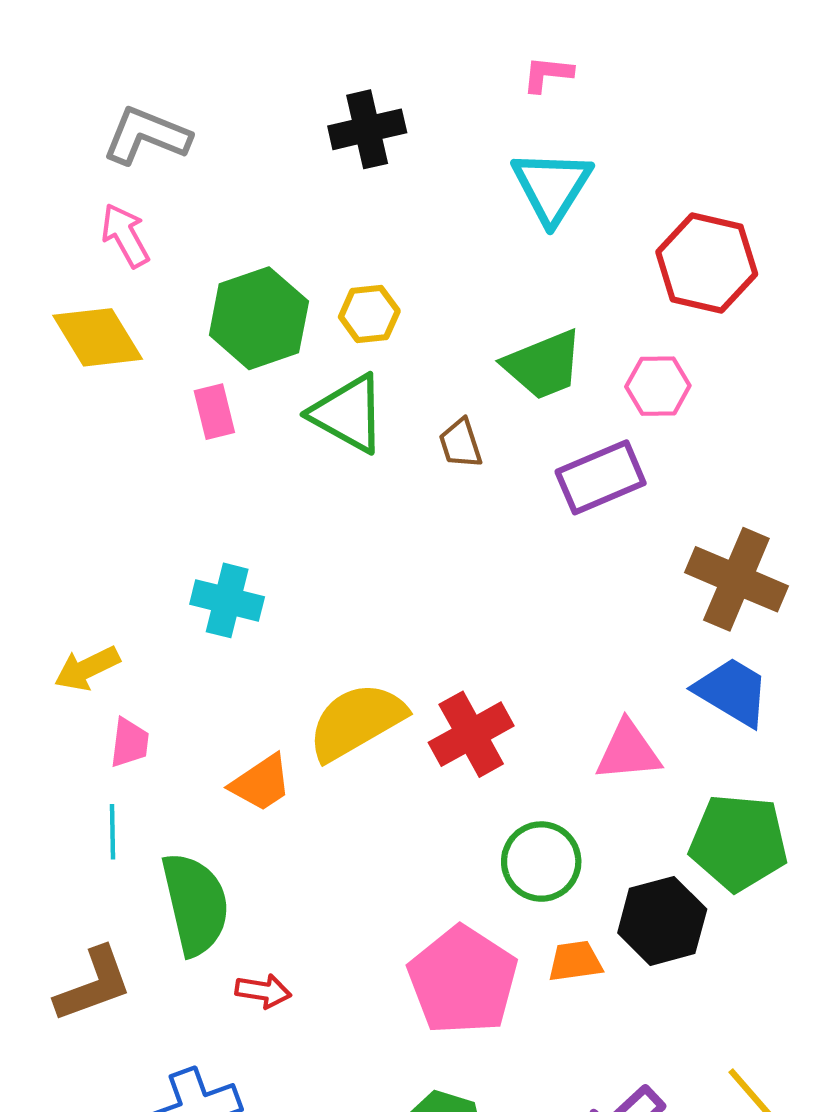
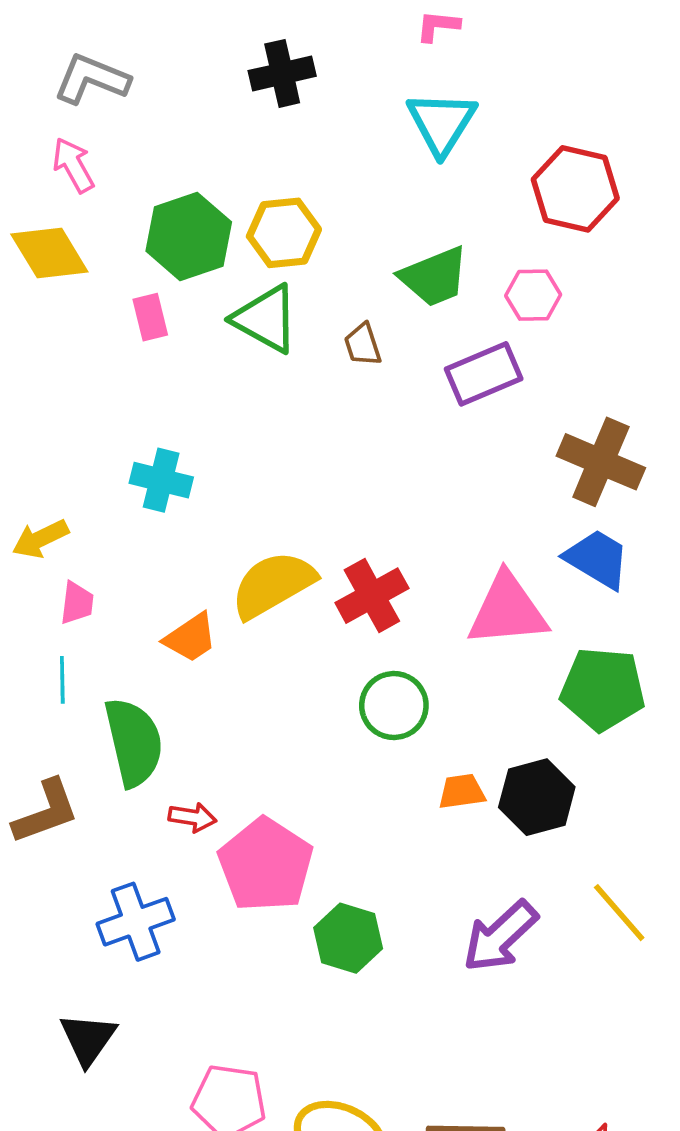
yellow hexagon: (369, 314) -> (284, 233), size x1.4
pink triangle: (628, 751) -> (507, 610), size x1.4
green circle: (541, 862) -> (394, 706), moved
black hexagon: (662, 921) -> (537, 797), moved
pink pentagon: (463, 980) -> (266, 865), moved

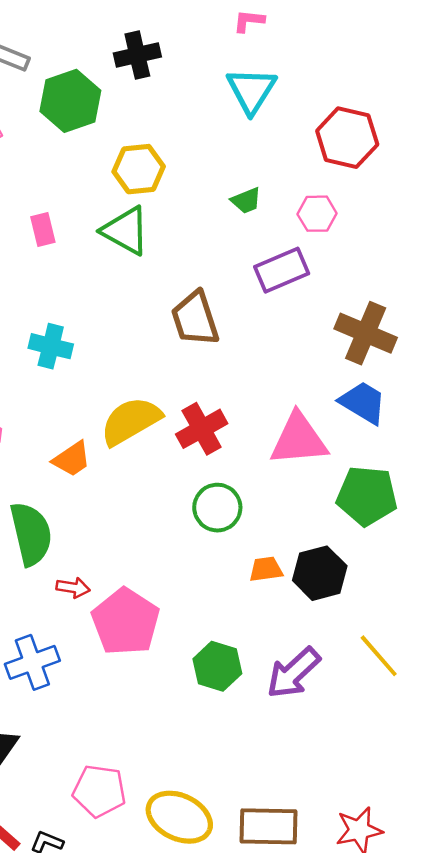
green hexagon: (189, 237) -> (70, 101), moved
green trapezoid: (434, 277) -> (246, 201), size x0.6
brown trapezoid: (363, 345) -> (195, 319), moved, size x1.8
green hexagon: (348, 938) -> (217, 666), moved

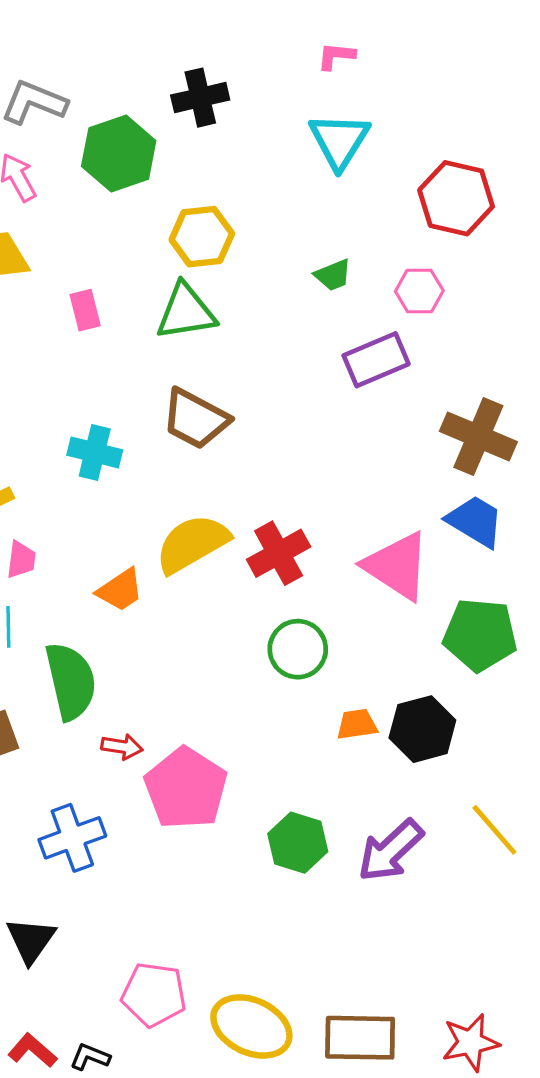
green triangle: (126, 231) -> (186, 312), turned -38
brown trapezoid: (195, 319) -> (195, 419), moved, turned -44
pink triangle: (299, 439) -> (397, 566), turned 38

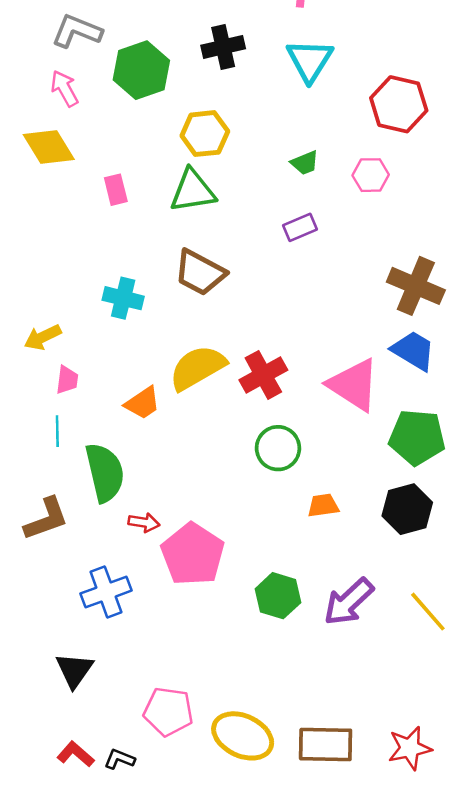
black cross: (200, 98) -> (223, 47), moved
purple rectangle: (376, 360) -> (300, 227), moved, size x0.7
black hexagon: (422, 729) -> (407, 509), moved
yellow line: (494, 830) -> (428, 612), moved

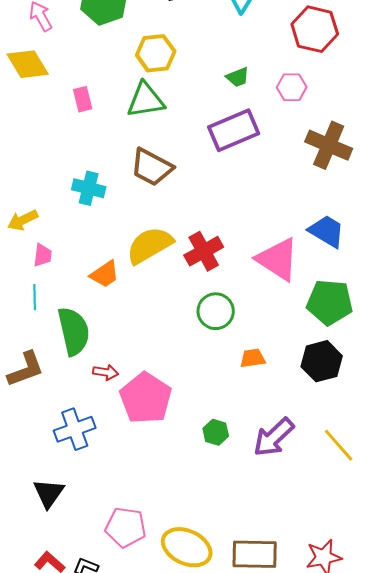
purple rectangle: (300, 227) -> (234, 130), size x1.8
brown cross: (416, 286) -> (329, 145), moved
green hexagon: (278, 596) -> (216, 432), size x0.7

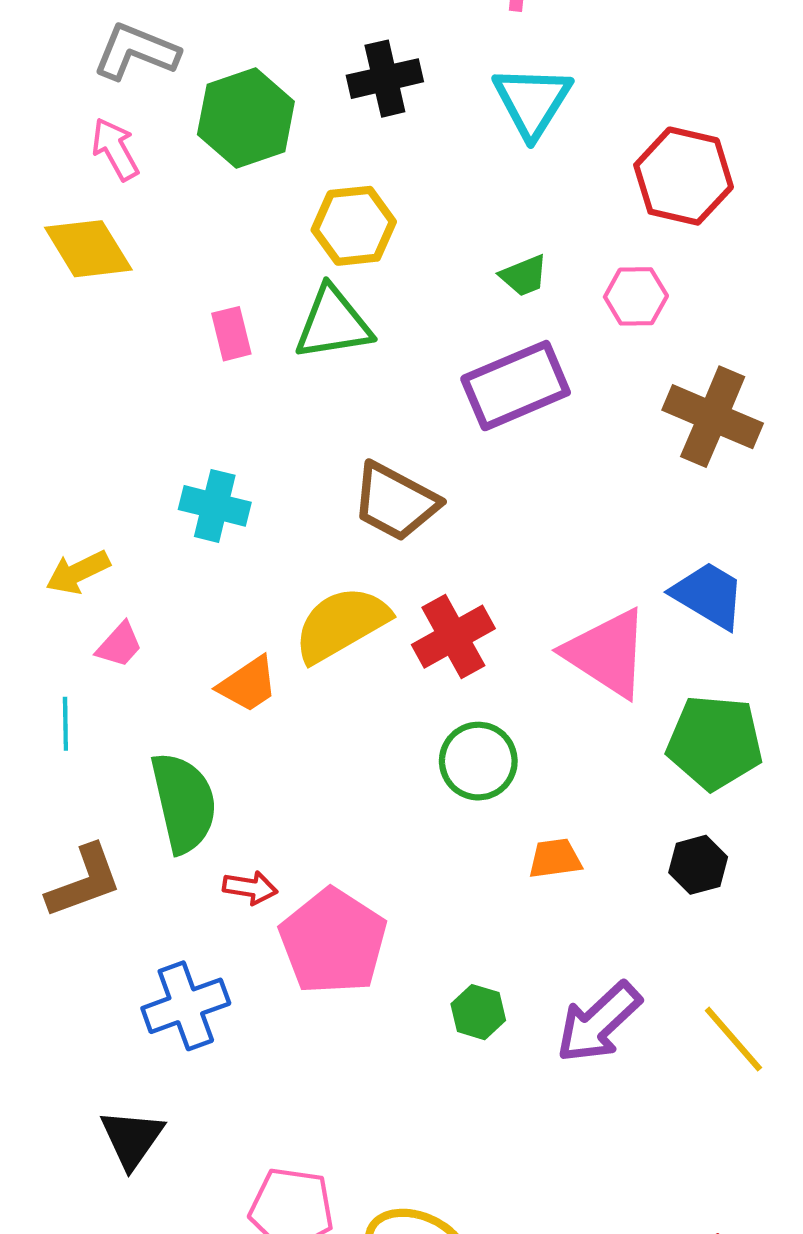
pink rectangle: (83, 99) -> (231, 334), moved
brown trapezoid: (152, 167) -> (395, 502), moved
pink trapezoid: (43, 255) -> (119, 645), turned 35
cyan line: (35, 297) -> (65, 724), moved
black hexagon: (322, 361) -> (698, 865), size x0.7

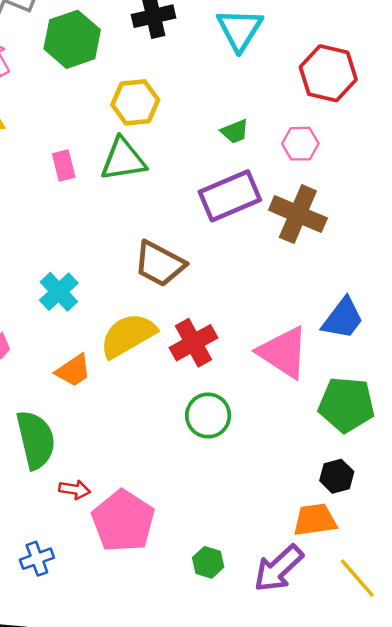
brown cross: (713, 417) -> (298, 214), moved
cyan cross: (215, 506) -> (59, 292), moved, turned 33
blue trapezoid: (709, 595) -> (343, 318), turned 96
orange trapezoid: (555, 859) -> (315, 520), moved, size x1.4
blue cross: (186, 1006) -> (37, 559), size x0.7

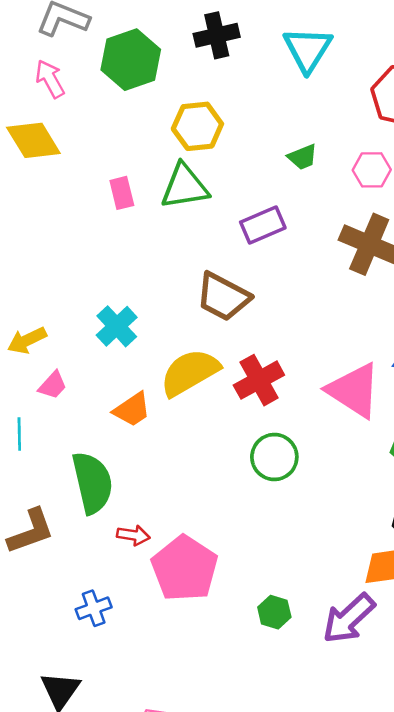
purple rectangle: (230, 196) -> (263, 225), moved, size x0.7

